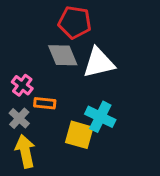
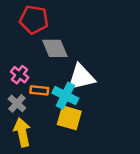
red pentagon: (75, 22) -> (34, 20), moved
white triangle: (99, 63) -> (81, 77), moved
cyan cross: (100, 117) -> (65, 96), moved

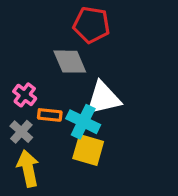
red pentagon: (34, 20) -> (92, 25), moved

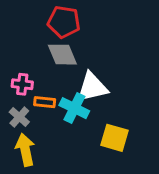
red pentagon: (92, 25) -> (64, 22), moved
pink cross: (25, 95) -> (22, 84), turned -30
yellow square: (88, 150) -> (114, 138), moved

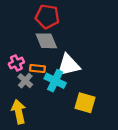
pink cross: (22, 84) -> (16, 63), turned -32
orange rectangle: (45, 102) -> (37, 69), moved
gray cross: (19, 117) -> (25, 81), moved

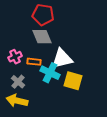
gray cross: (25, 81) -> (18, 82), moved
yellow square: (85, 103) -> (73, 81), moved
yellow arrow: (19, 112) -> (17, 101), turned -65

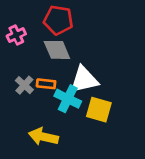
pink cross: (15, 57) -> (16, 35), moved
gray cross: (18, 82) -> (24, 85), moved
yellow arrow: (17, 101) -> (43, 137), moved

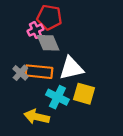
pink cross: (16, 35) -> (35, 30), moved
orange rectangle: (46, 84) -> (39, 72), size x1.6
cyan cross: (68, 99) -> (57, 97), moved

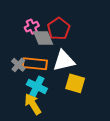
red pentagon: (49, 17) -> (59, 29), moved, turned 30
cyan cross: (57, 97) -> (37, 86), moved
yellow arrow: (37, 117) -> (33, 104), turned 45

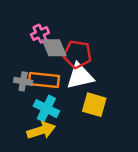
red pentagon: (59, 29) -> (77, 54), moved, turned -30
gray cross: (18, 65) -> (23, 81), turned -32
yellow arrow: (33, 104) -> (41, 130), turned 105

